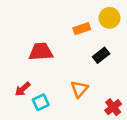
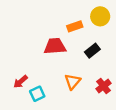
red trapezoid: (41, 52) -> (55, 46), moved
red cross: (113, 107) -> (103, 86), moved

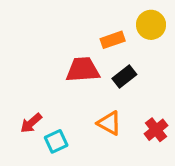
black rectangle: (92, 51) -> (124, 76), moved
orange triangle: (73, 82) -> (109, 123), turned -42

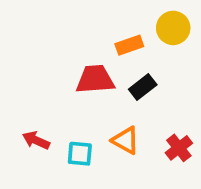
red arrow: (31, 123) -> (36, 140), turned 65
cyan square: (56, 141) -> (80, 154), moved, turned 30

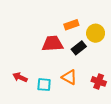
yellow circle: (173, 28) -> (96, 33), moved
red cross: (179, 148) -> (99, 81), turned -32

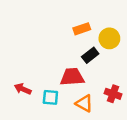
red trapezoid: (52, 44) -> (72, 77), moved
orange triangle: (69, 77) -> (84, 103), moved

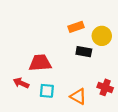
black rectangle: (90, 55) -> (84, 52), turned 48
red trapezoid: (72, 77) -> (40, 63), moved

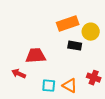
orange rectangle: (76, 27) -> (68, 24), size x1.5
cyan square: (47, 91) -> (49, 86), moved

